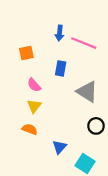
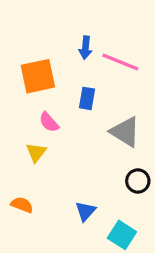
orange square: (26, 53) -> (38, 76), size x1.6
yellow triangle: (34, 106) -> (36, 152), moved
orange semicircle: (30, 129) -> (22, 205), moved

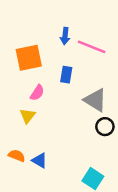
pink semicircle: (49, 122) -> (37, 93), turned -105
black circle: (138, 181) -> (105, 127), moved
blue triangle: (85, 211) -> (40, 160), moved, turned -42

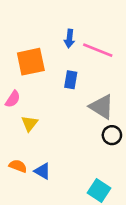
pink semicircle: (37, 93) -> (13, 99), moved

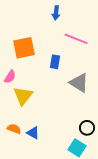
blue arrow: (69, 39) -> (56, 13), moved
yellow triangle: (30, 124) -> (23, 96), size x1.5
black circle: (112, 135) -> (87, 128), moved

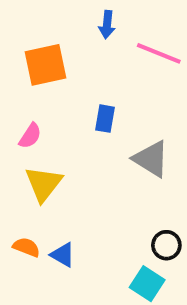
pink line: (76, 39) -> (159, 53), moved
orange square: (24, 48) -> (46, 65), moved
pink semicircle: (10, 77) -> (30, 136), moved

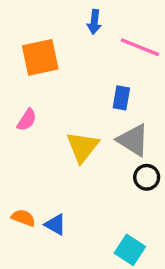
blue rectangle: (105, 119) -> (121, 98), moved
yellow triangle: (44, 184) -> (82, 147), moved
black circle: (166, 245) -> (147, 177), moved

